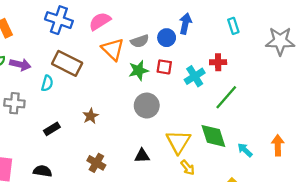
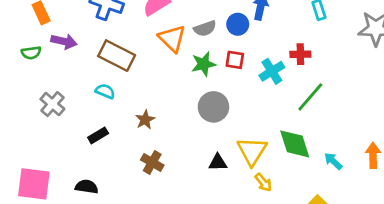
purple arrow: (20, 65) -> (64, 41), moved
cyan semicircle: (47, 83) -> (105, 91), moved, turned -84
gray cross: (14, 103) -> (52, 104), turned 36
black triangle: (142, 156) -> (218, 162), moved
brown cross: (96, 163) -> (152, 162), moved

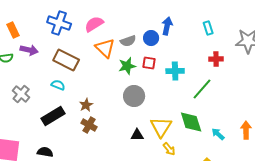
red cross: (300, 54) -> (216, 59), moved
cyan cross: (272, 71) -> (175, 71), turned 30
black rectangle: (98, 135) -> (53, 116), size x1.6
brown cross: (152, 162) -> (89, 125), moved

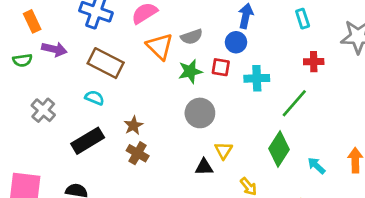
blue circle: (151, 38) -> (236, 42), moved
green diamond: (191, 122) -> (279, 149), turned 50
yellow triangle: (161, 127) -> (224, 150), moved, size x0.6

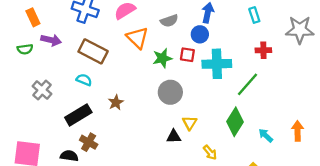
gray semicircle: (192, 37) -> (169, 21), moved
cyan cross: (257, 78) -> (217, 64), size x1.4
brown cross: (138, 153) -> (89, 142), moved

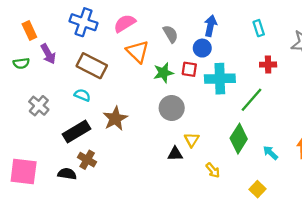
gray semicircle: (169, 21) -> (170, 34), turned -102
purple arrow: (51, 40) -> (48, 54), turned 48
brown star: (116, 102) -> (115, 119), size x1.5

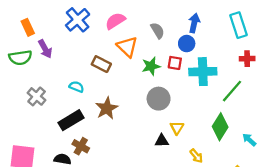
blue cross: (84, 22) -> (78, 20), turned 30
cyan rectangle: (259, 28) -> (238, 25), size x1.6
green semicircle: (21, 63) -> (20, 58), size x1.5
brown rectangle: (92, 66) -> (101, 64), moved, size x0.7

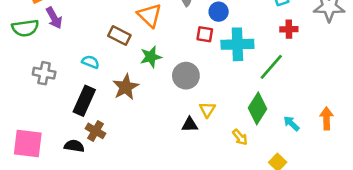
green star: (151, 66) -> (151, 57), moved
gray cross: (37, 96) -> (44, 73), turned -30
black rectangle: (71, 120) -> (84, 101), turned -35
yellow arrow: (196, 156) -> (240, 137), moved

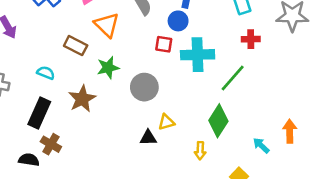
yellow triangle: (207, 110) -> (166, 122), turned 42
cyan arrow: (291, 123) -> (261, 145), moved
yellow arrow: (240, 137) -> (200, 151), turned 42

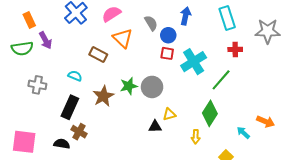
blue circle: (178, 21) -> (168, 35), moved
cyan cross: (198, 55) -> (194, 62), turned -30
green star: (108, 68) -> (129, 86), moved
orange arrow: (290, 131) -> (266, 121), turned 114

